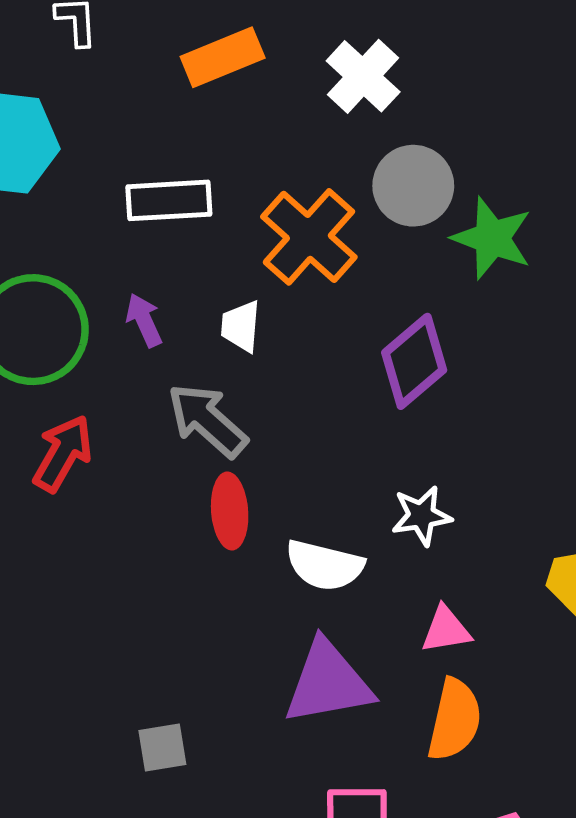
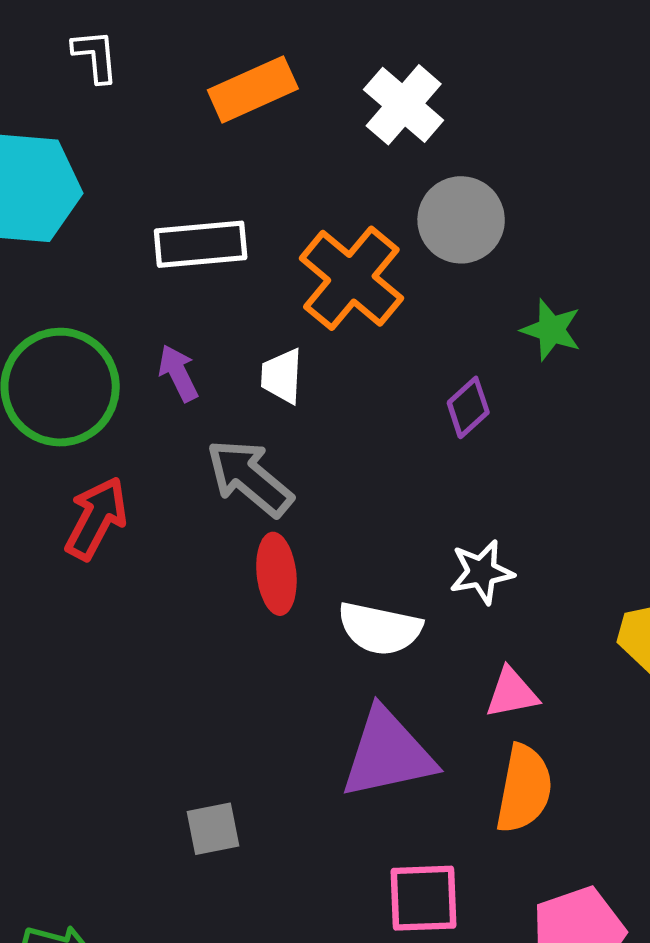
green star: (492, 238) -> (551, 330), moved, size x0.7
purple diamond: (414, 361) -> (468, 407), size x0.6

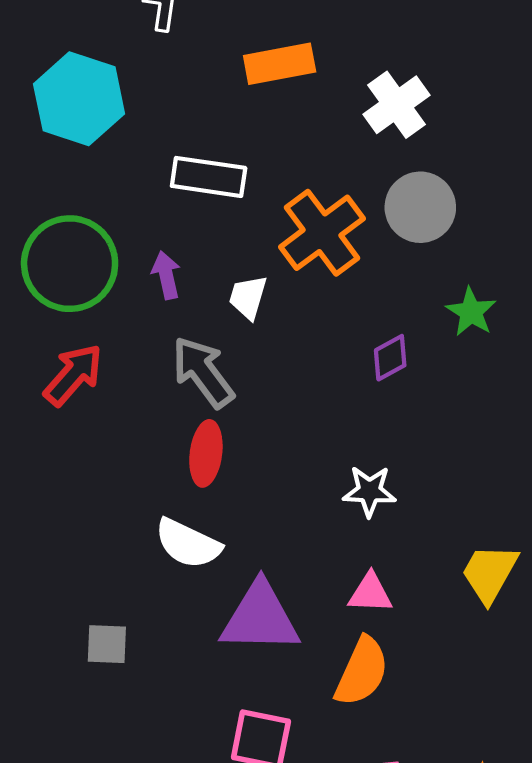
white semicircle: (380, 628) -> (188, 544), moved

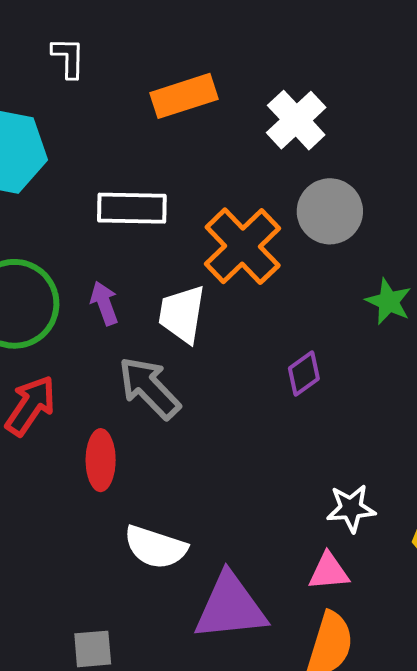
white trapezoid: (248, 297) -> (182, 314), size x1.4
purple diamond: (390, 358) -> (304, 374), moved
red ellipse: (206, 453) -> (101, 460), moved
white star: (369, 491) -> (351, 508), moved

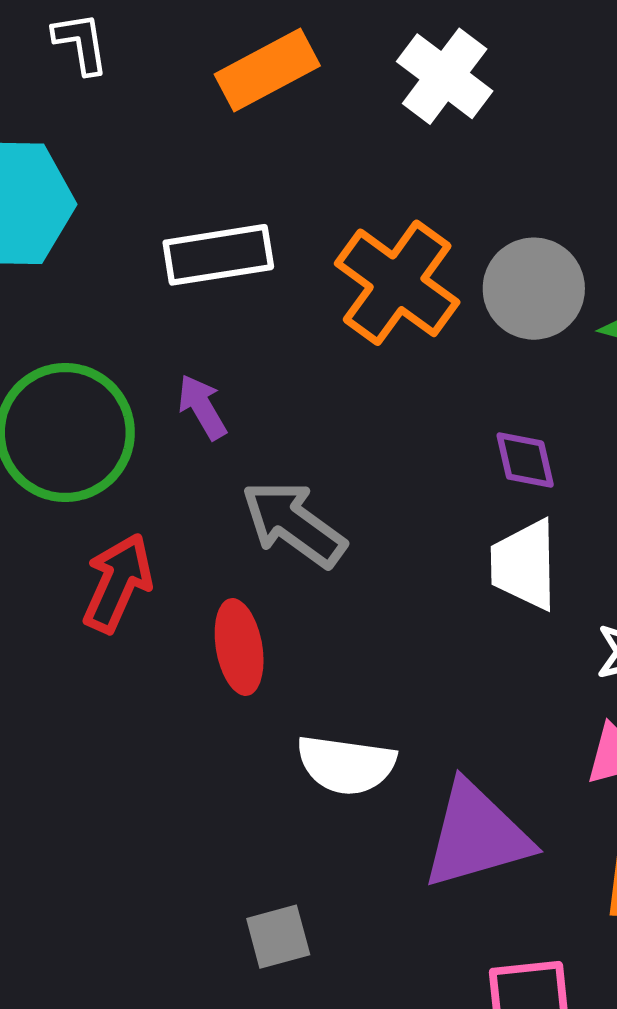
gray circle: (330, 211) -> (534, 289), moved
white trapezoid: (182, 314) -> (524, 565), moved
purple diamond: (304, 374) -> (525, 460), turned -57

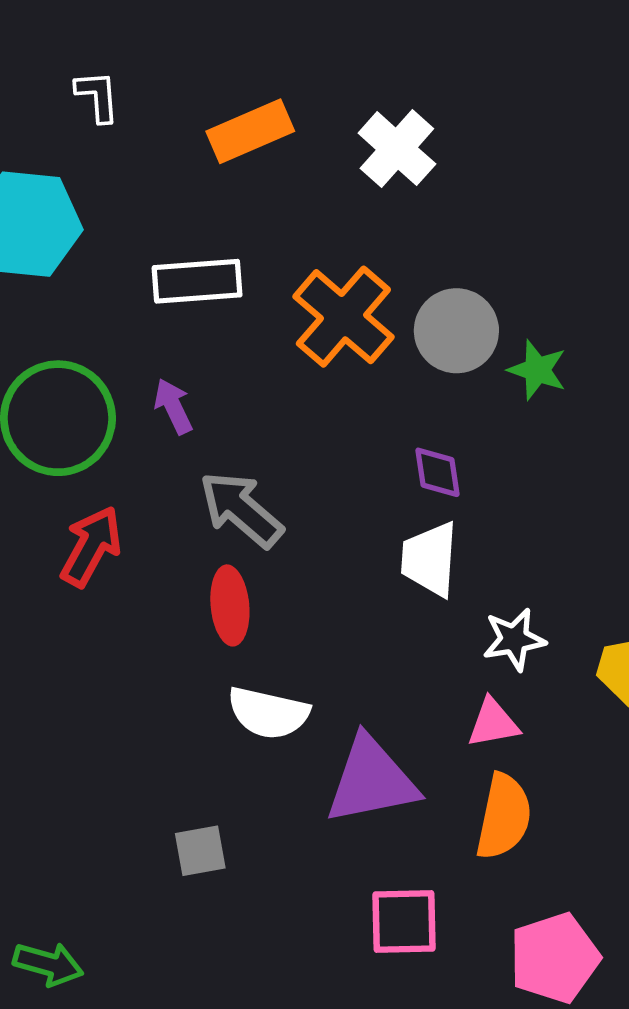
red ellipse: (239, 647) -> (230, 605), moved

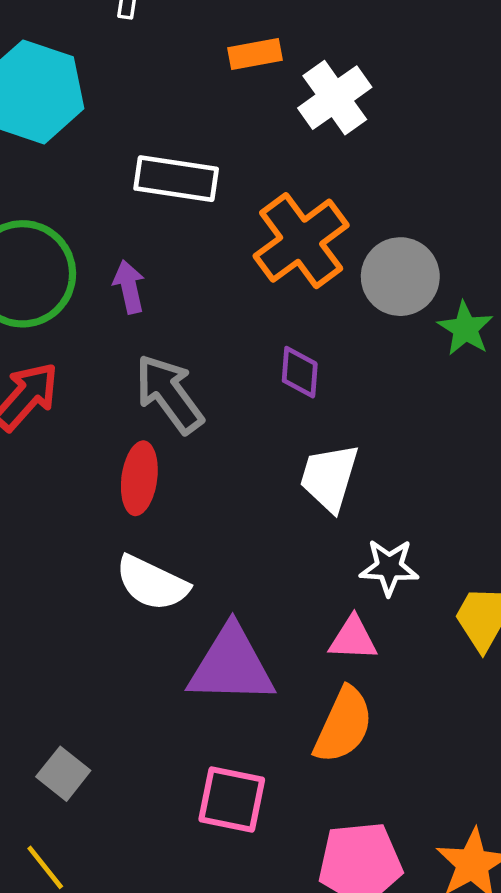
orange rectangle: (250, 131) -> (255, 54), size x0.7
white cross: (397, 149) -> (335, 98), moved
purple diamond: (438, 472) -> (300, 372), moved
gray square: (200, 851) -> (63, 774), moved, turned 36

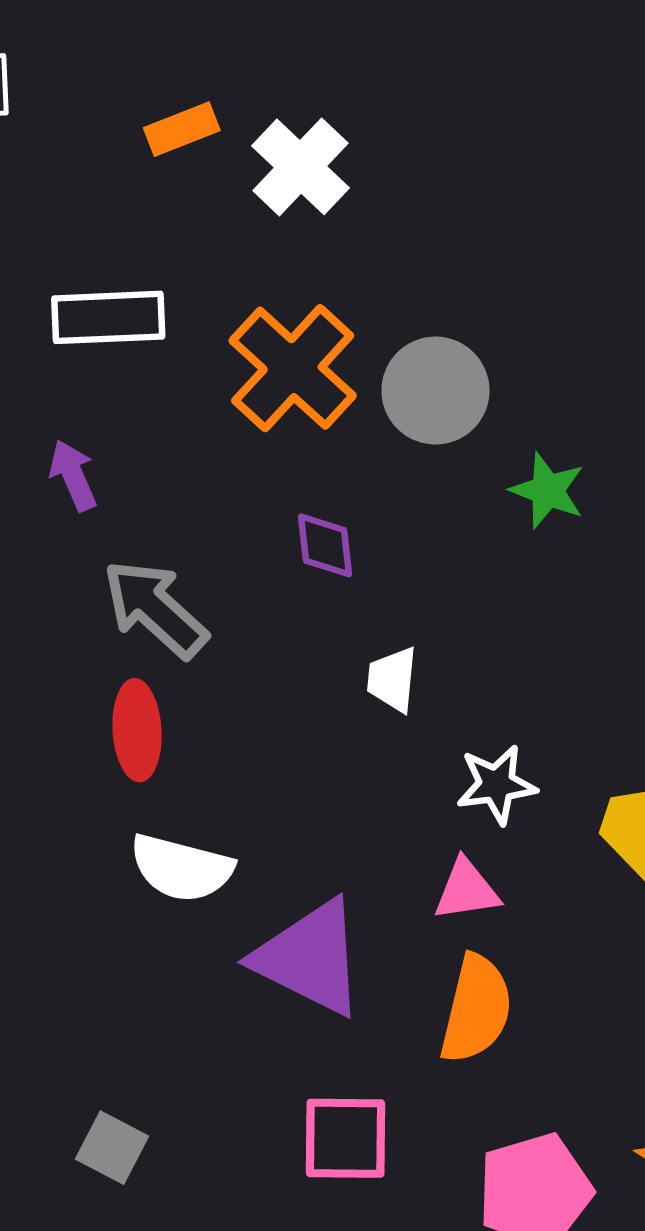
green star: (465, 329) -> (548, 491), moved
white trapezoid: (329, 477) -> (392, 679), size x0.7
purple triangle: (231, 665) -> (310, 958), turned 36

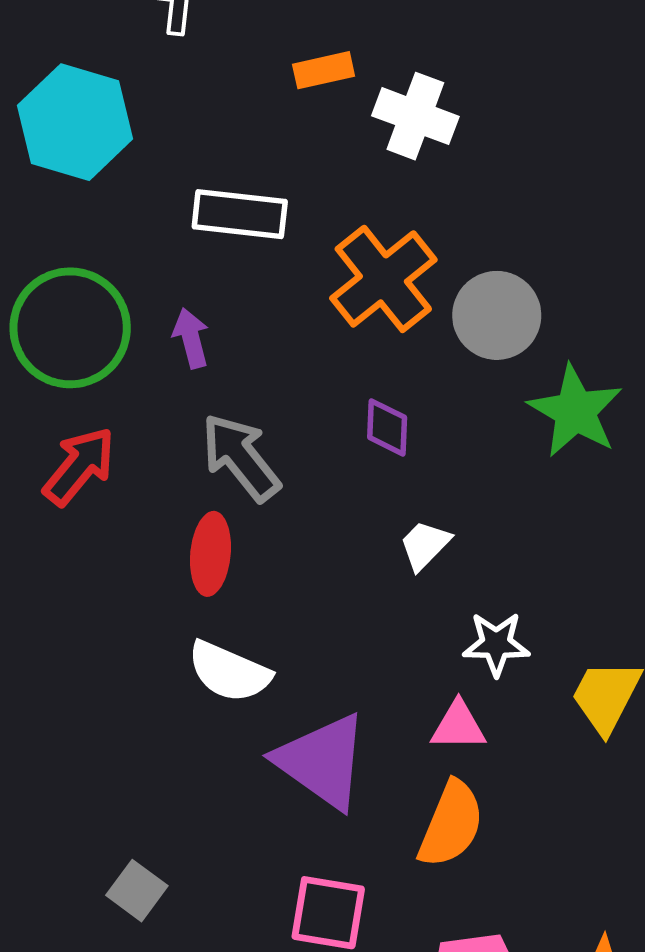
white cross: (300, 167) -> (415, 116), turned -32
green star: (548, 491) -> (575, 411), size x1.5
white trapezoid: (392, 679) -> (425, 545), turned 30

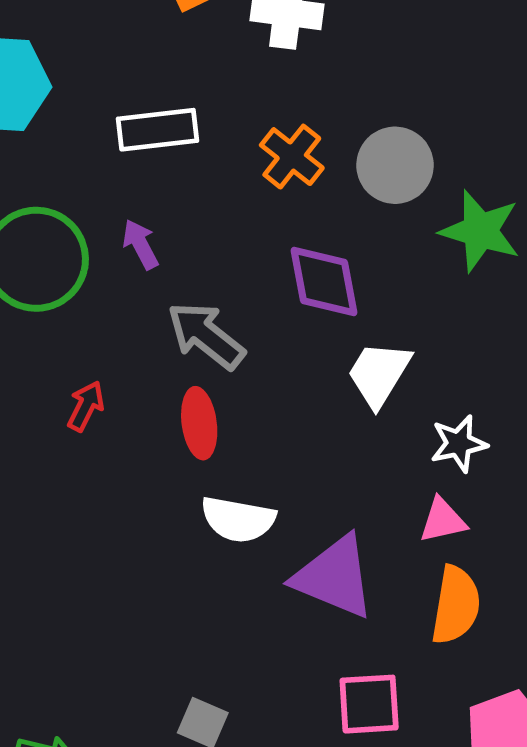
orange cross: (383, 279) -> (292, 157), size x0.7
purple diamond: (387, 427) -> (324, 282), size x1.6
red arrow: (79, 466) -> (86, 406), moved, size x0.7
white trapezoid: (425, 545) -> (379, 374), size x1.5

